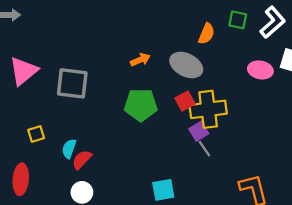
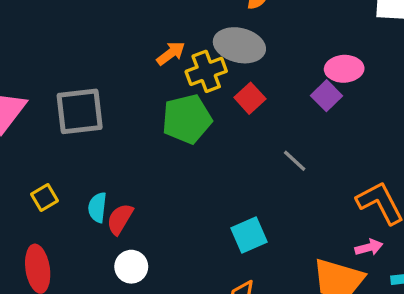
pink ellipse: (260, 70) -> (344, 69), moved
yellow cross: (208, 109) -> (206, 71), moved, size x0.7
purple square: (199, 131) -> (326, 96), moved

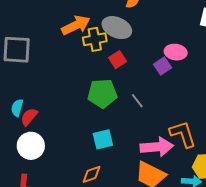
orange arrow: (171, 53) -> (76, 25), size x1.6
green pentagon: (187, 119) -> (102, 93), moved
pink arrow: (369, 247) -> (157, 147), moved, size x2.0
white circle: (131, 267) -> (31, 146), size x1.4

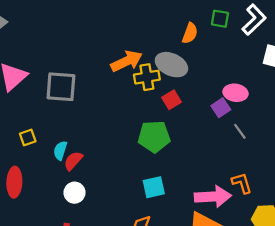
gray line: (137, 101) -> (240, 131), moved
orange L-shape: (183, 134) -> (242, 183), size x0.7
white circle: (31, 146) -> (74, 193), size x0.7

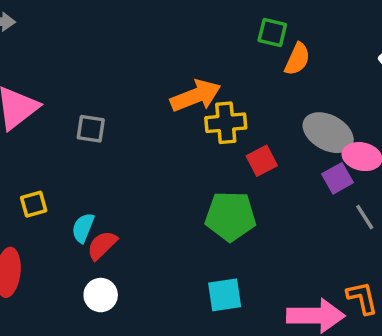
green square: (220, 19) -> (272, 33), moved
gray ellipse: (171, 65) -> (328, 133), moved
gray square: (61, 87) -> (91, 129), size x0.6

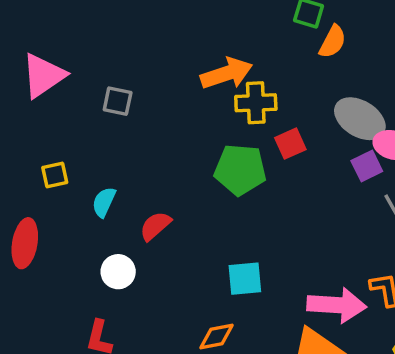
green pentagon: (231, 216) -> (240, 170), moved
red semicircle: (102, 245) -> (155, 226), moved

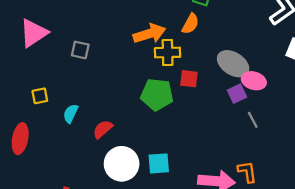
orange semicircle: (333, 42) -> (190, 24), moved
red square: (290, 144) -> (189, 79), turned 30
white circle: (118, 272) -> (122, 164), moved, size x1.6

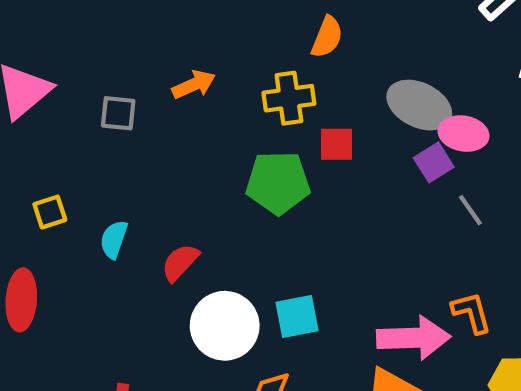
orange arrow: (149, 34) -> (194, 85), moved, size x0.7

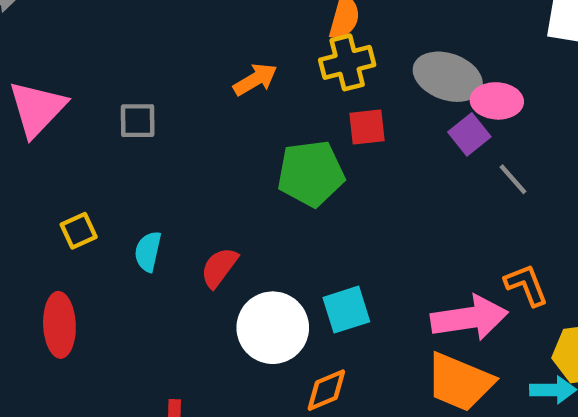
orange arrow: (194, 85) -> (255, 79), moved
yellow cross: (289, 98) -> (347, 62), moved

